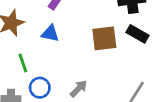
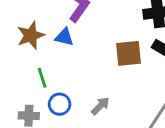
blue triangle: (50, 34) -> (64, 37), moved

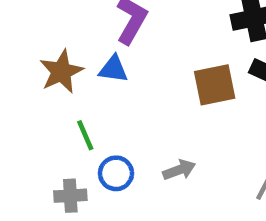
gray arrow: (100, 106) -> (179, 170), turned 30

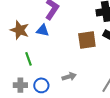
brown star: (61, 72) -> (20, 30), turned -30
blue circle: (116, 173) -> (41, 85), moved

